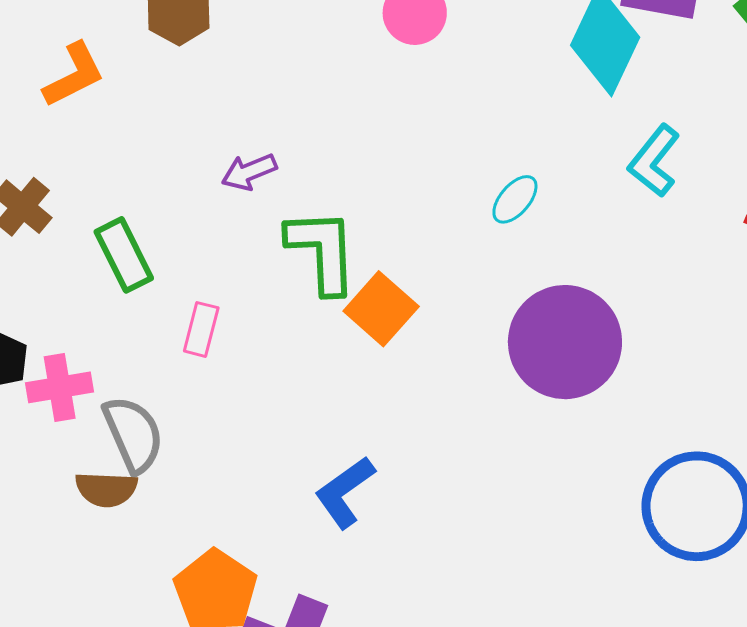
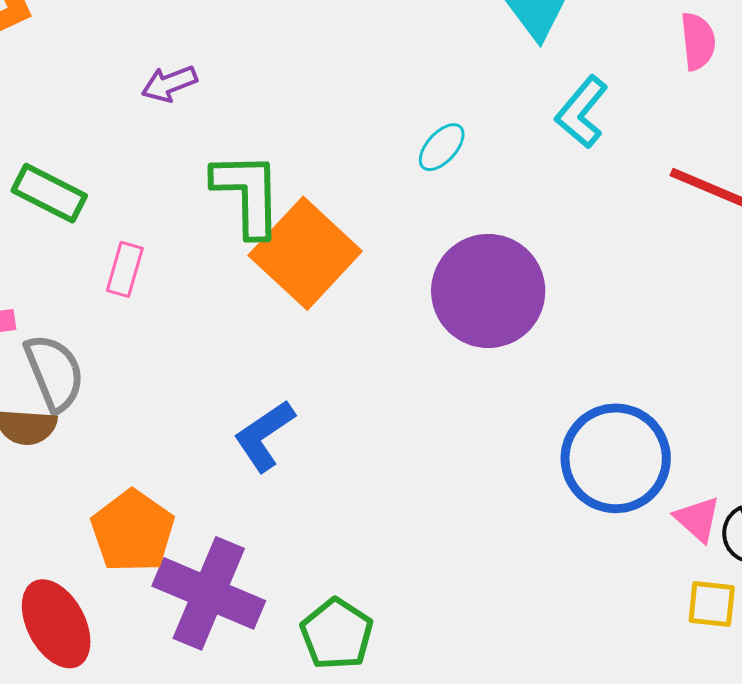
purple arrow: (249, 172) -> (169, 84), moved
green rectangle: (124, 255) -> (49, 193), turned -38
orange square: (381, 309) -> (305, 253), size x1.5

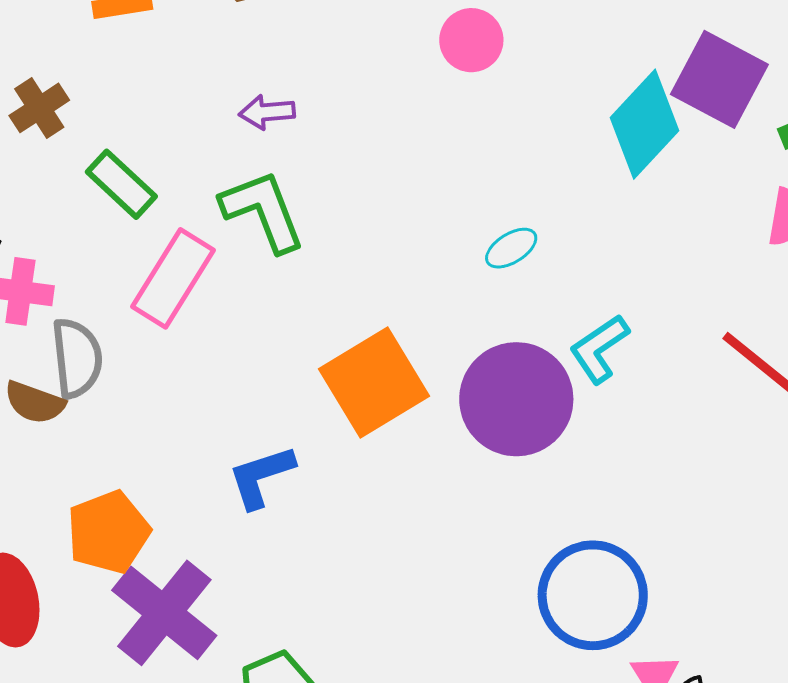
cyan L-shape: (582, 112) -> (599, 349), moved
green L-shape: (248, 194) -> (263, 211), moved, turned -36
orange square: (305, 253) -> (374, 383), moved
pink rectangle: (125, 269) -> (173, 278), size x1.8

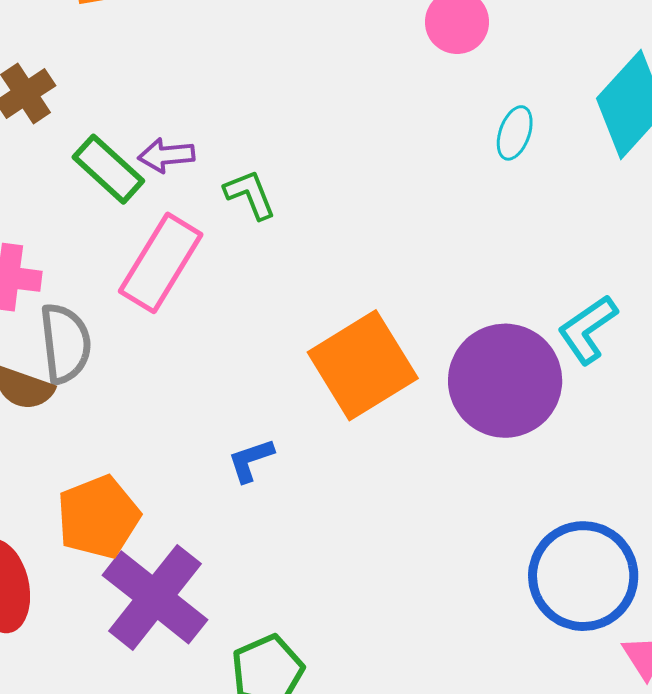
purple arrow: (267, 112) -> (166, 155), moved
green L-shape: (263, 211) -> (250, 195), size x0.6
cyan ellipse: (511, 248) -> (515, 133), moved, turned -38
blue L-shape: (261, 477) -> (251, 460), size x0.7

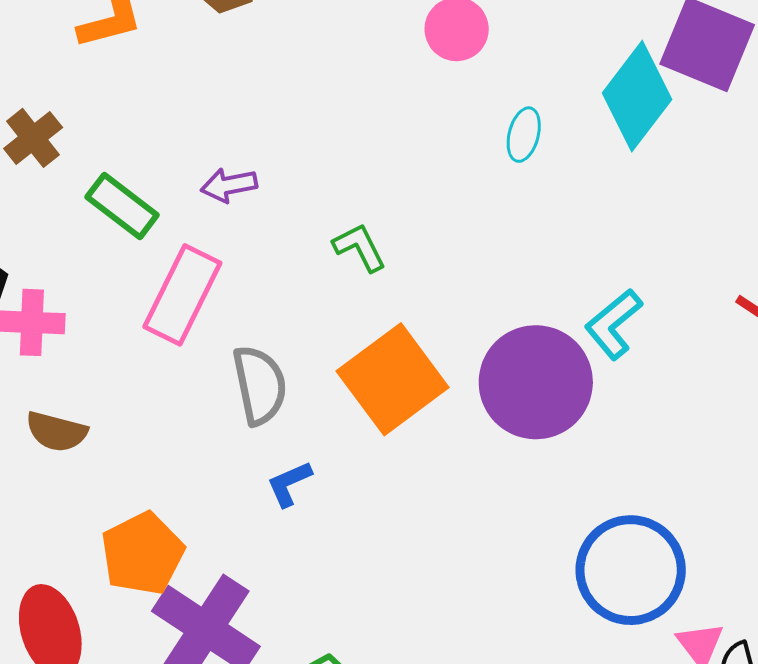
purple arrow: (166, 155) -> (229, 185), moved
green L-shape: (250, 195) -> (360, 247), moved
gray semicircle: (65, 343) -> (260, 385), moved

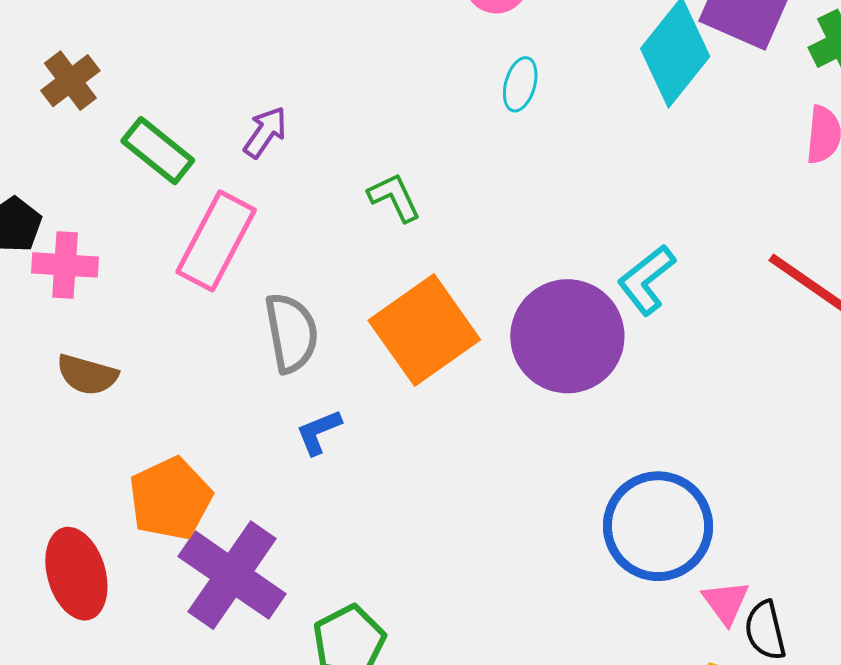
cyan ellipse: (524, 135) -> (520, 84), moved
purple arrow: (229, 185) -> (265, 132), turned 134

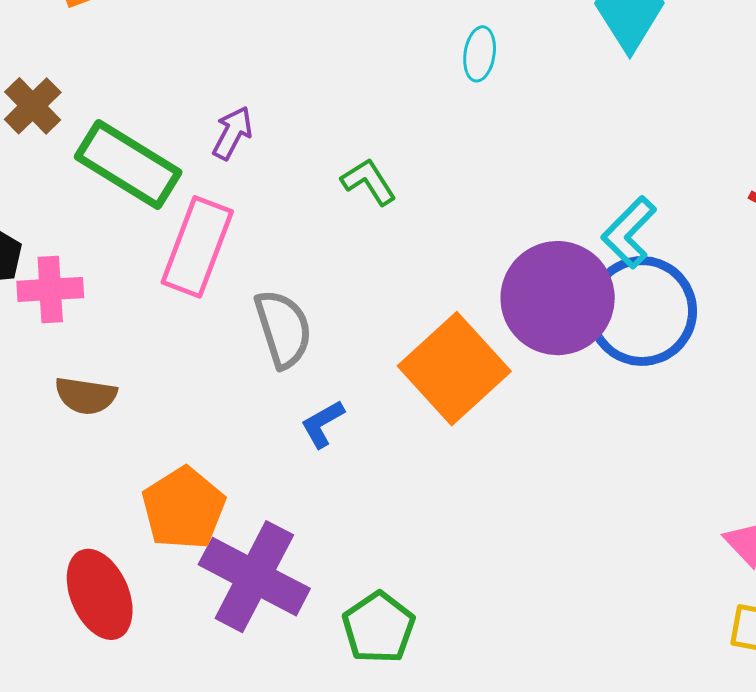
green rectangle: (158, 151) -> (128, 165), size x1.4
orange square: (424, 330) -> (454, 369), moved
blue circle: (658, 526) -> (642, 311), moved

